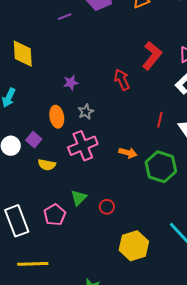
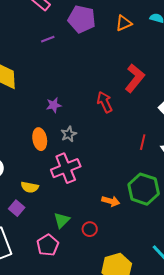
purple square: (34, 140) -> (17, 208), moved
orange arrow: (128, 153) -> (111, 201), moved
pink pentagon: (55, 215) -> (48, 245), moved

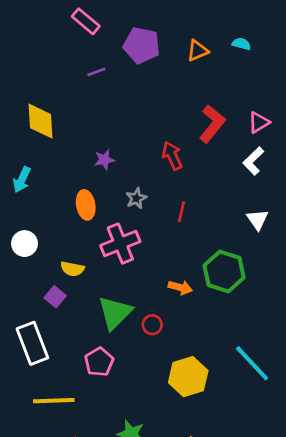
gray star: (69, 134) -> (136, 198), moved
red line: (143, 142) -> (182, 212), moved
green triangle: (62, 220) -> (115, 313), size x1.6
pink pentagon: (48, 245) -> (99, 362), moved

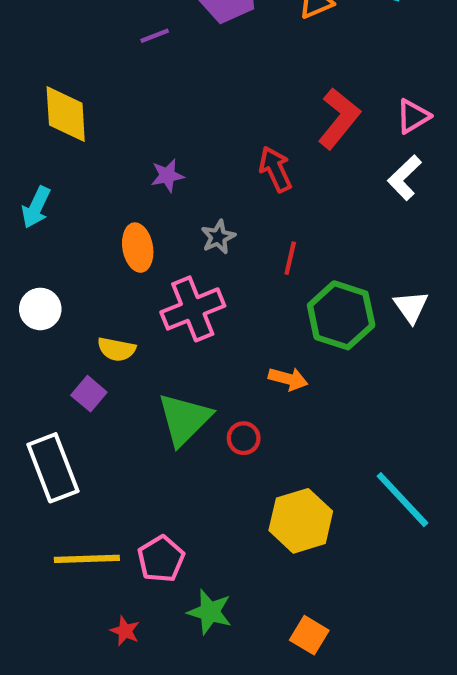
white triangle: (257, 220) -> (411, 307), moved
green hexagon: (224, 271) -> (341, 315), moved
pink pentagon: (99, 362) -> (161, 559), moved

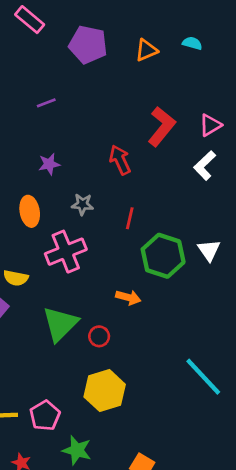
purple line: (155, 36) -> (46, 103), moved
gray star: (218, 237) -> (82, 204), turned 30
yellow hexagon: (301, 521) -> (105, 391), moved

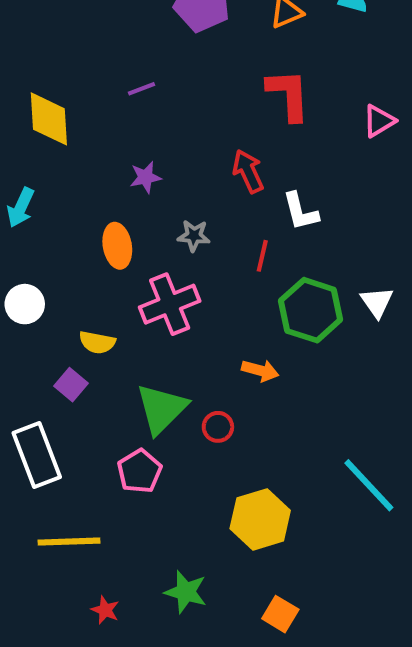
red L-shape: (162, 127) -> (288, 95), moved, turned -42
white L-shape: (205, 165) -> (300, 212), moved, turned -60
yellow hexagon: (105, 391) -> (260, 519), moved
pink pentagon: (45, 416) -> (139, 471), moved

